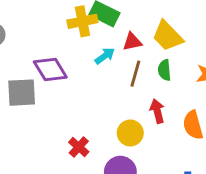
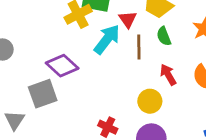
red triangle: (132, 42) -> (128, 19), turned -36
cyan arrow: (105, 56) -> (107, 39), size x1.6

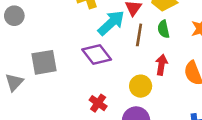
purple diamond: (62, 66) -> (97, 54), moved
red arrow: (168, 75) -> (161, 65), turned 30

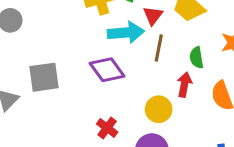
cyan arrow: (111, 23) -> (126, 33), turned 36
green semicircle: (163, 29) -> (197, 58), moved

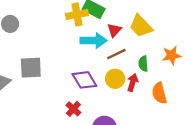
brown line: (159, 48) -> (116, 54), turned 48
purple diamond: (107, 70) -> (84, 80), moved
yellow circle: (159, 109) -> (115, 79), moved

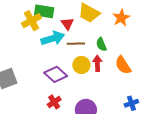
brown line: (116, 54) -> (76, 44), turned 42
orange star: (172, 55) -> (121, 18), moved
red cross: (73, 109) -> (54, 102), turned 32

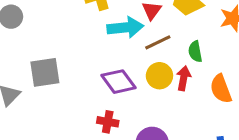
brown line: (76, 44) -> (158, 42), turned -36
red cross: (54, 102) -> (108, 122), turned 32

